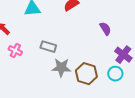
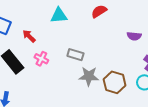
purple semicircle: (105, 29) -> (134, 36), turned 128

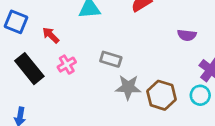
pink cross: (41, 59) -> (67, 65), turned 32

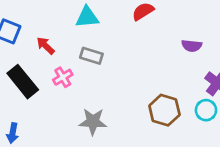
gray rectangle: (111, 59) -> (91, 56), moved
gray star: (128, 87) -> (93, 122), moved

